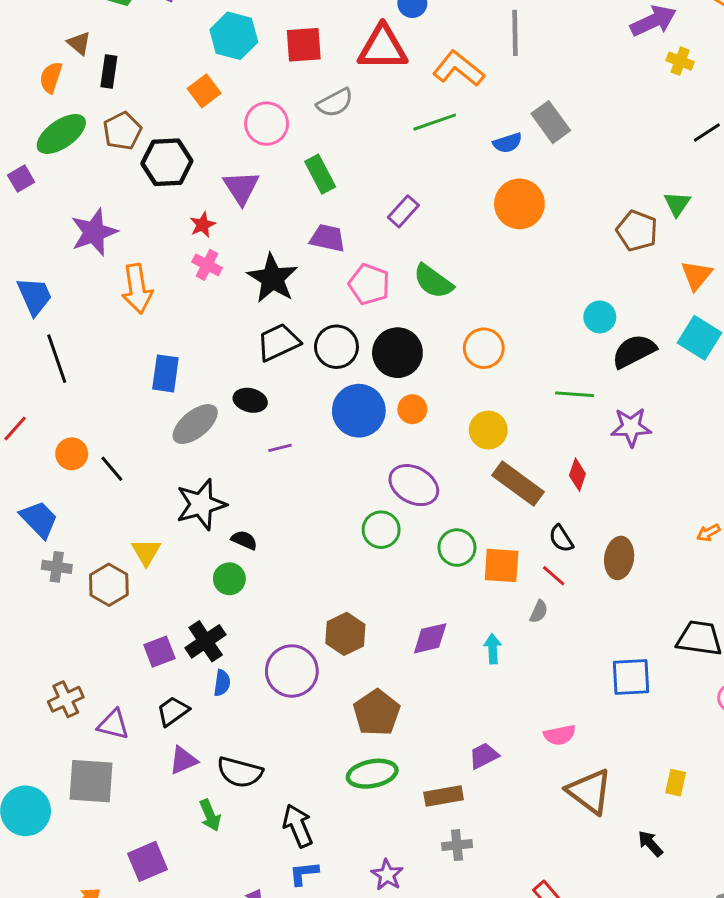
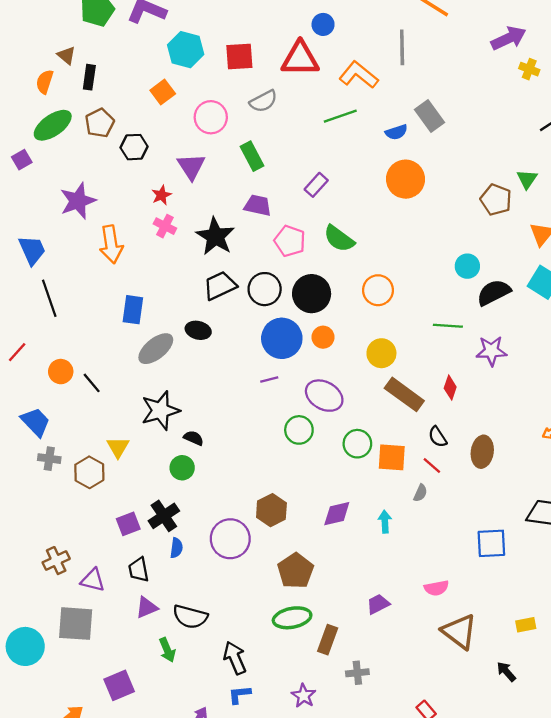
black hexagon: (167, 162) -> (134, 147), size x0.7
purple line: (280, 448) -> (269, 380), moved
black trapezoid: (173, 711) -> (139, 570), turned -65
yellow rectangle: (676, 783) -> (526, 625), turned 66
brown rectangle: (444, 796) -> (328, 640), moved, turned -60

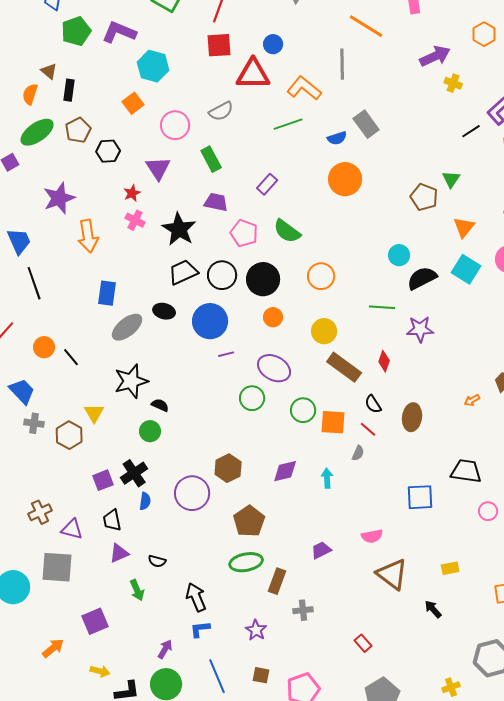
red square: (239, 57) -> (219, 45), moved
blue circle: (282, 338) -> (210, 321), moved
black semicircle: (190, 617) -> (157, 561), size x0.6

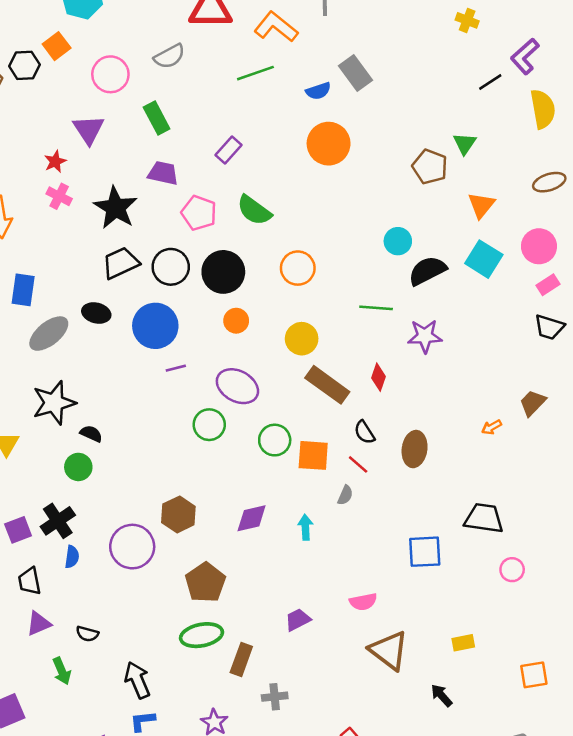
black hexagon: (108, 151) -> (24, 65), moved

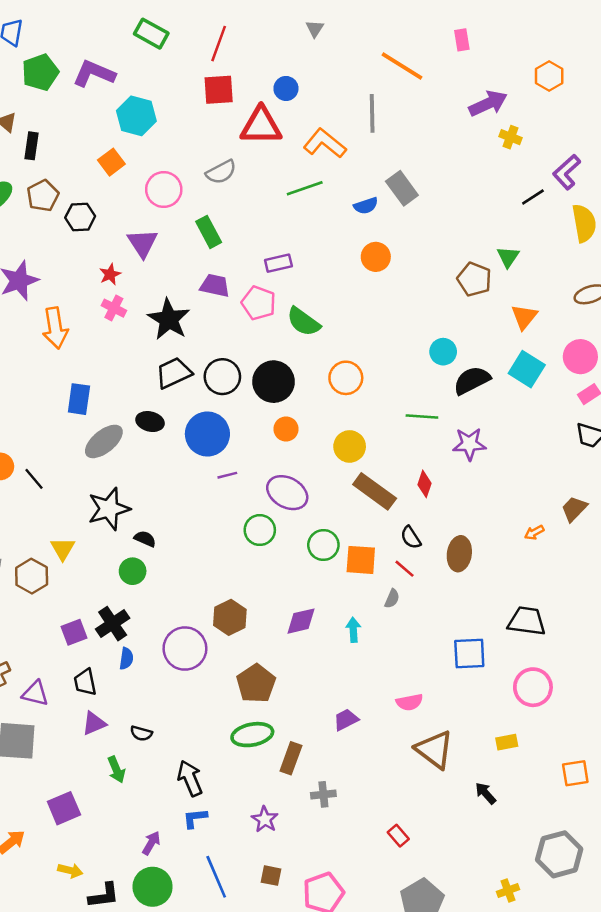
black hexagon: (24, 65) -> (80, 217), moved
orange circle: (329, 144) -> (376, 257), size x0.7
purple rectangle: (228, 150) -> (278, 263), turned 35
pink pentagon: (199, 213) -> (259, 303), moved
pink circle: (512, 570) -> (533, 687), moved, size x1.6

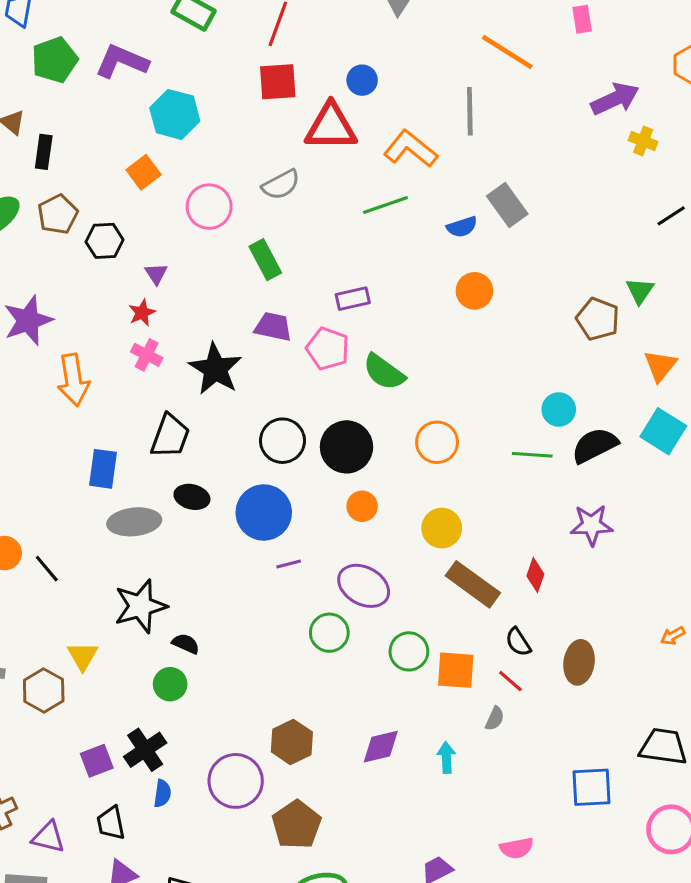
purple triangle: (143, 243) -> (156, 274), moved, size x0.6
black trapezoid: (174, 373) -> (170, 436), moved, turned 135
green line: (422, 417) -> (532, 455), moved
gray ellipse: (104, 441) -> (134, 522), turned 33
brown pentagon: (256, 683) -> (297, 825), moved

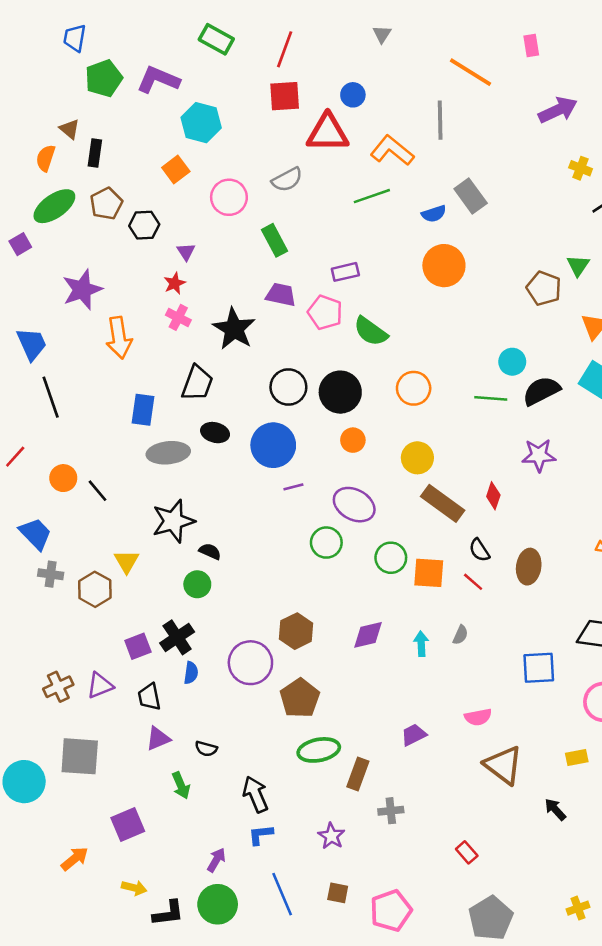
yellow cross: (643, 141) -> (581, 168), moved
orange circle: (474, 291) -> (444, 266), size x1.4
gray semicircle: (495, 719) -> (460, 635), moved
purple triangle: (48, 837) -> (100, 685), moved, turned -36

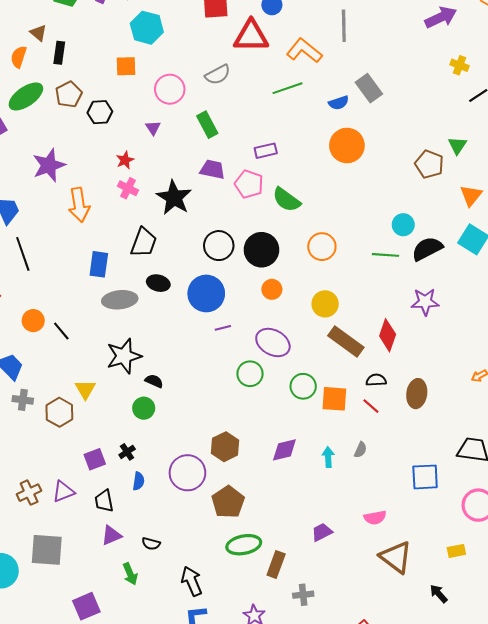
orange square: (176, 169) -> (126, 66), turned 35
purple triangle: (186, 252) -> (153, 128), moved
red diamond: (493, 496) -> (388, 335), size x1.4
black semicircle: (479, 550) -> (376, 380), turned 120
black cross: (177, 637) -> (127, 452), size x0.6

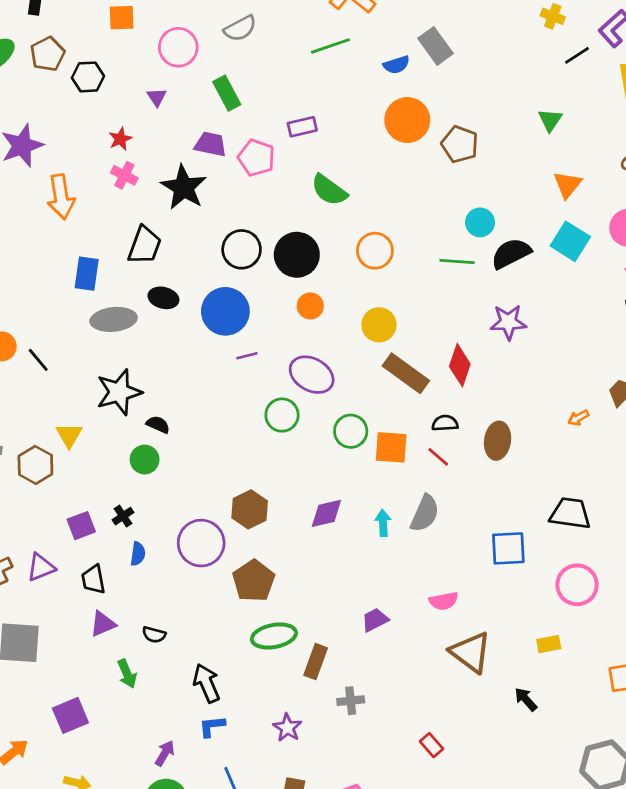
brown pentagon: (429, 164) -> (460, 144), moved
purple trapezoid: (212, 169) -> (211, 144), moved
pink pentagon: (249, 184) -> (256, 158), moved
gray semicircle: (360, 450) -> (425, 513), size x1.8

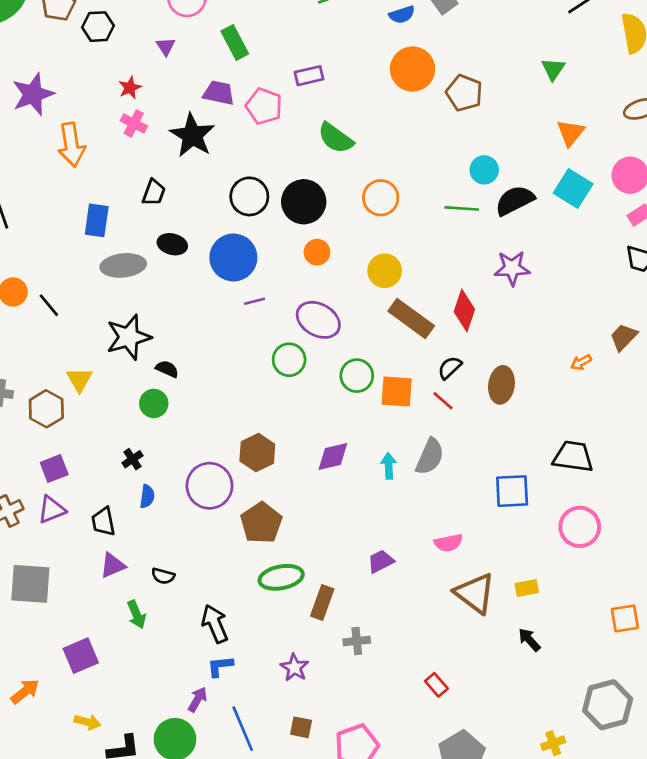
black trapezoid: (145, 245) -> (154, 192), size x0.7
black semicircle: (445, 423) -> (450, 368), turned -40
purple square: (81, 526) -> (54, 468), moved
yellow rectangle: (549, 644) -> (527, 588), moved
purple arrow: (165, 753) -> (198, 699), moved

